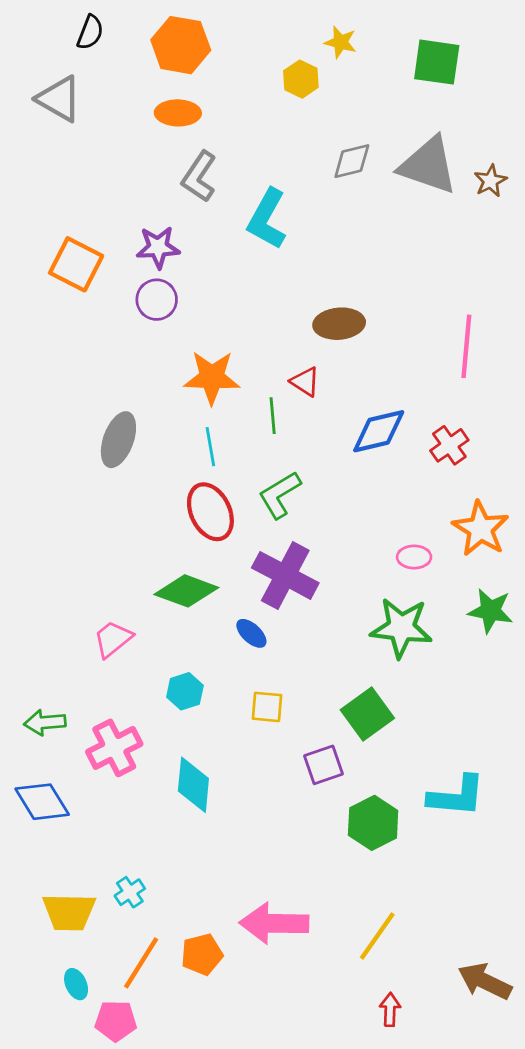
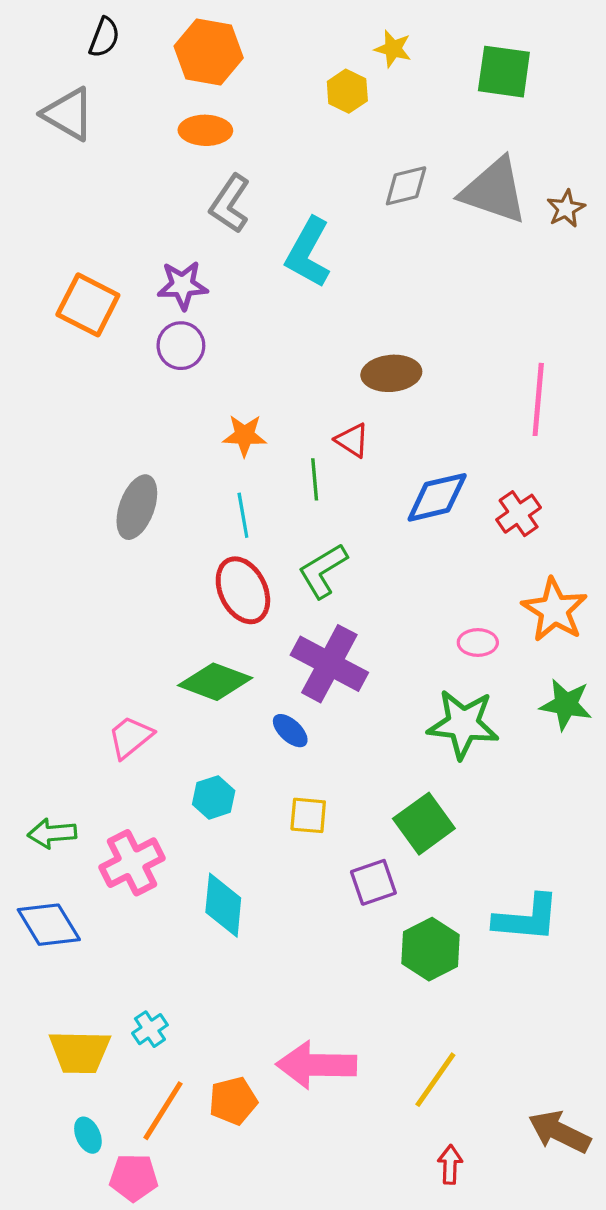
orange star: (212, 377) -> (245, 435), size x0.7

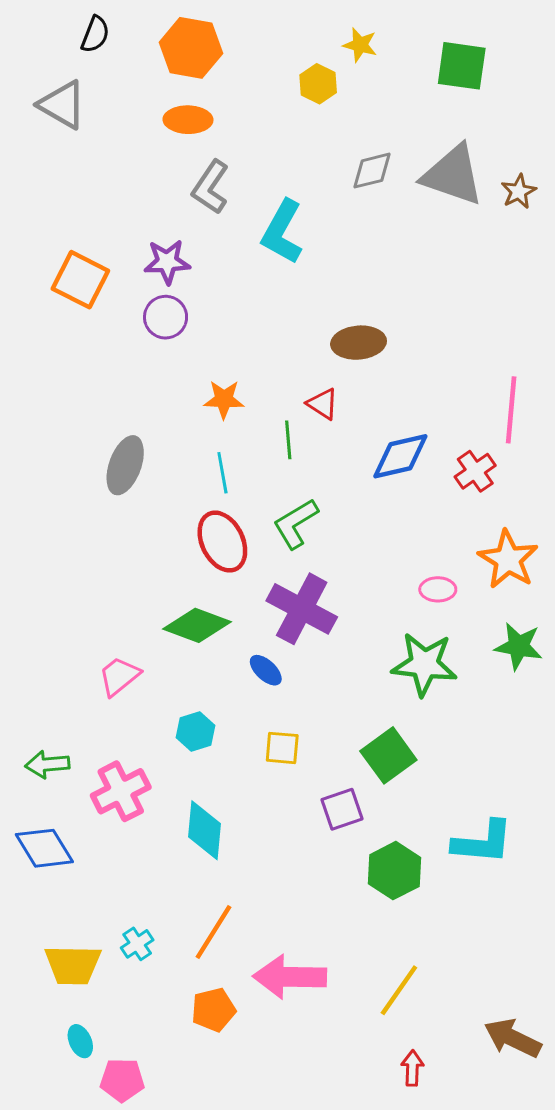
pink line: (538, 399) -> (511, 410), moved
orange line: (163, 1111) -> (213, 932), moved

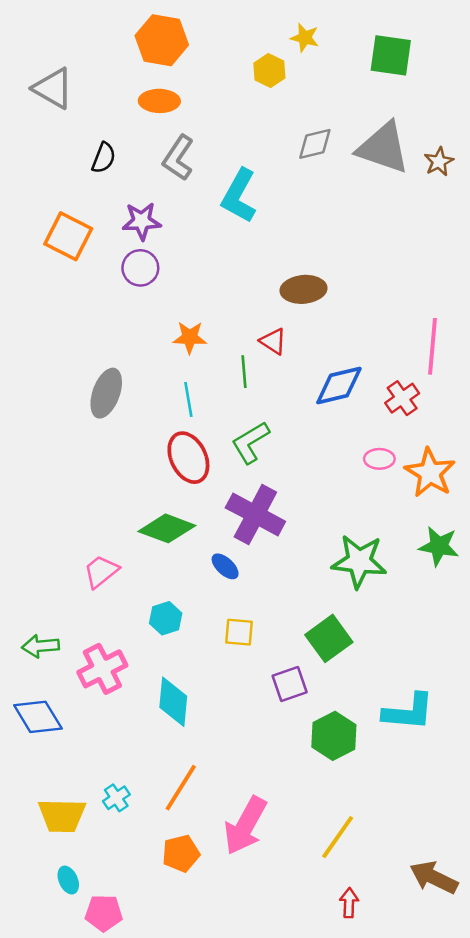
black semicircle: (95, 34) -> (104, 158), moved
pink ellipse: (438, 589) -> (379, 459), moved
pink arrow: (290, 977) -> (245, 826), turned -62

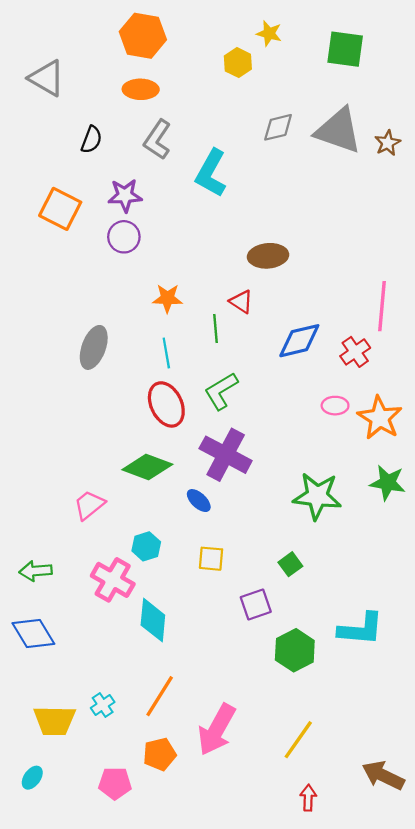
green square: (329, 638) -> (290, 564), size x0.6
pink cross: (102, 669) -> (113, 580), moved, turned -33
cyan ellipse: (68, 880) -> (32, 778), moved, turned 60
pink pentagon: (104, 913) -> (115, 783), moved

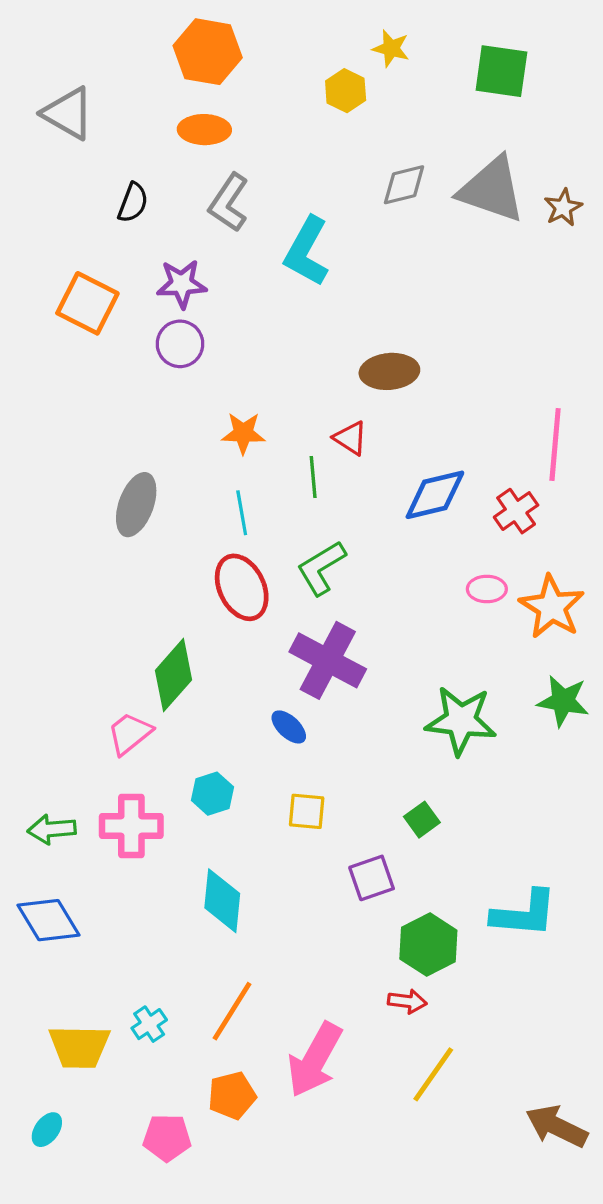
green diamond: (147, 467) -> (174, 675), moved, turned -69
pink cross: (113, 580) -> (131, 826), moved, turned -30
red arrow: (308, 798) -> (407, 1001), moved, turned 95

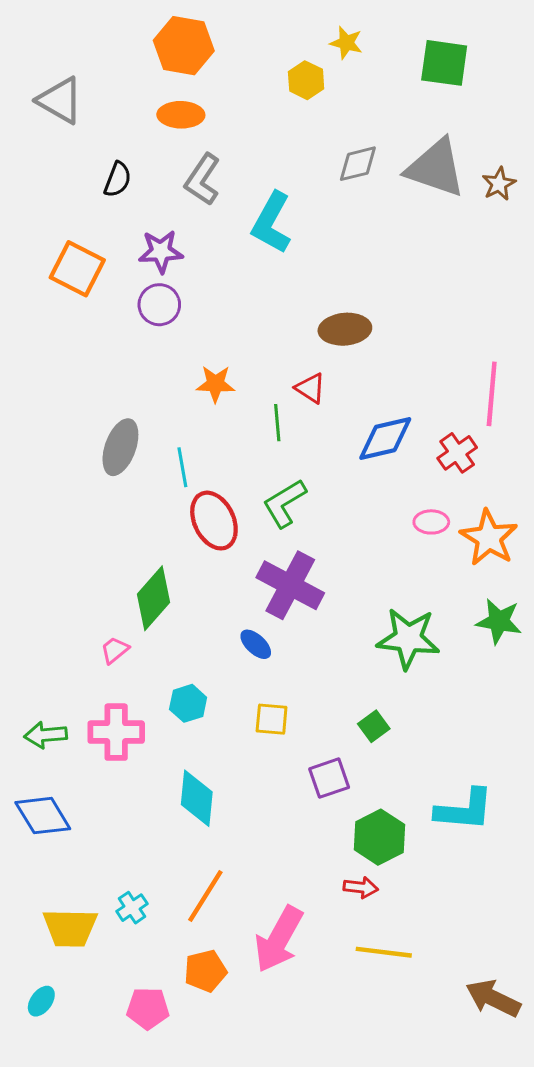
cyan line: (242, 513) -> (182, 467), moved
pink trapezoid: (130, 733) -> (115, 650), size x0.7
yellow line: (433, 1074) -> (384, 952), turned 62

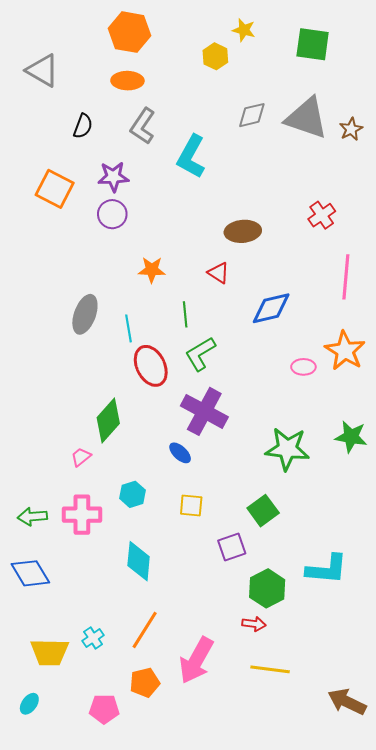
green line: (277, 423) -> (185, 314), moved
red cross: (457, 453) -> (322, 215), moved
orange star: (489, 538) -> (345, 351), moved
green square: (374, 726) -> (263, 511), size x1.4

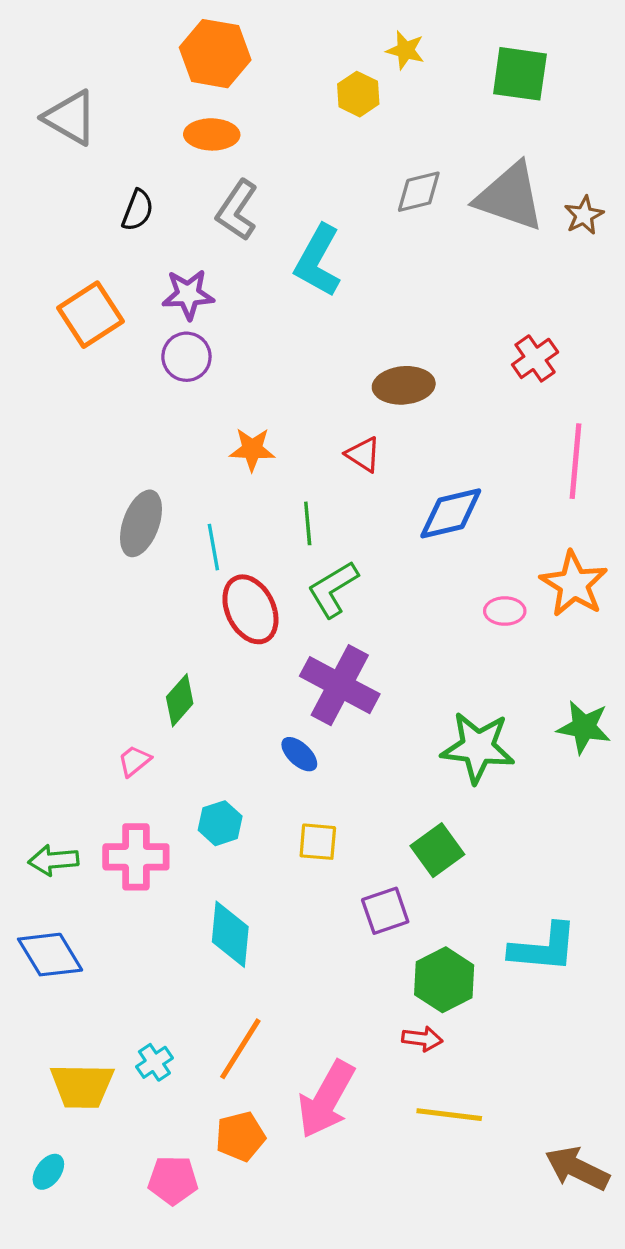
orange square: (55, 189) -> (90, 315), turned 30
green diamond: (108, 421) -> (180, 700), size x0.7

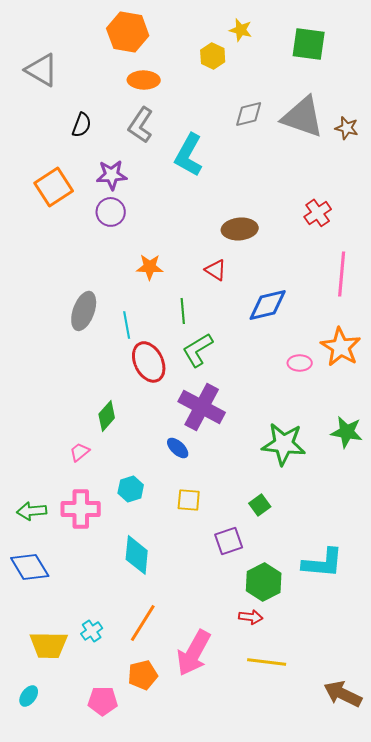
orange ellipse: (212, 134) -> (144, 80), moved
brown star: (584, 215) -> (347, 128), turned -30
green square: (437, 850) -> (260, 505), size x0.7

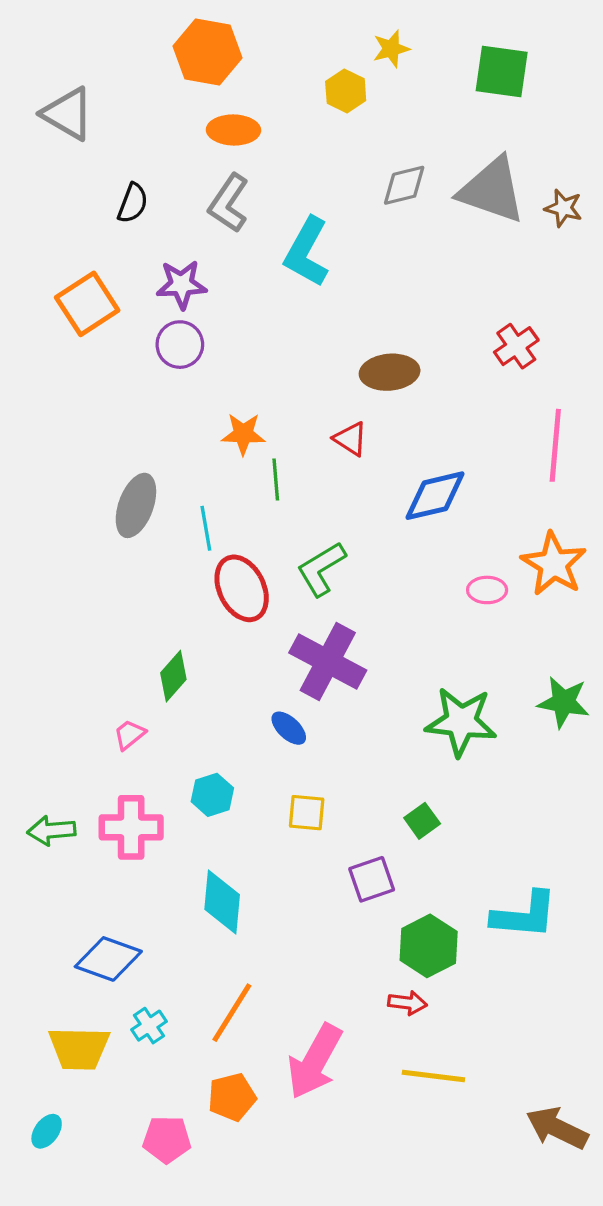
yellow star: (241, 30) -> (391, 49), turned -30
green line: (183, 311) -> (276, 479), moved
blue diamond: (30, 567) -> (108, 959), moved, turned -39

